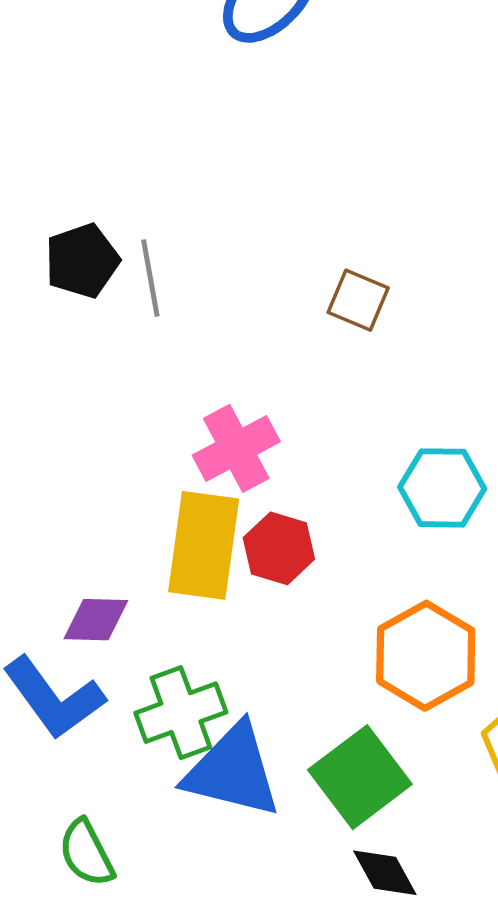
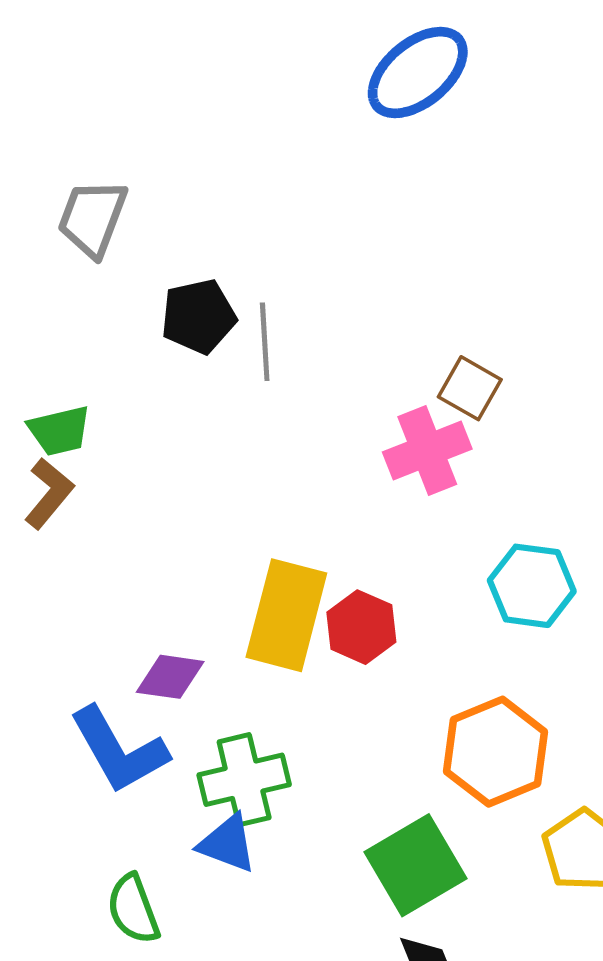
pink cross: (236, 448) -> (427, 451), moved
blue triangle: (233, 771) -> (227, 844), moved, size x0.6

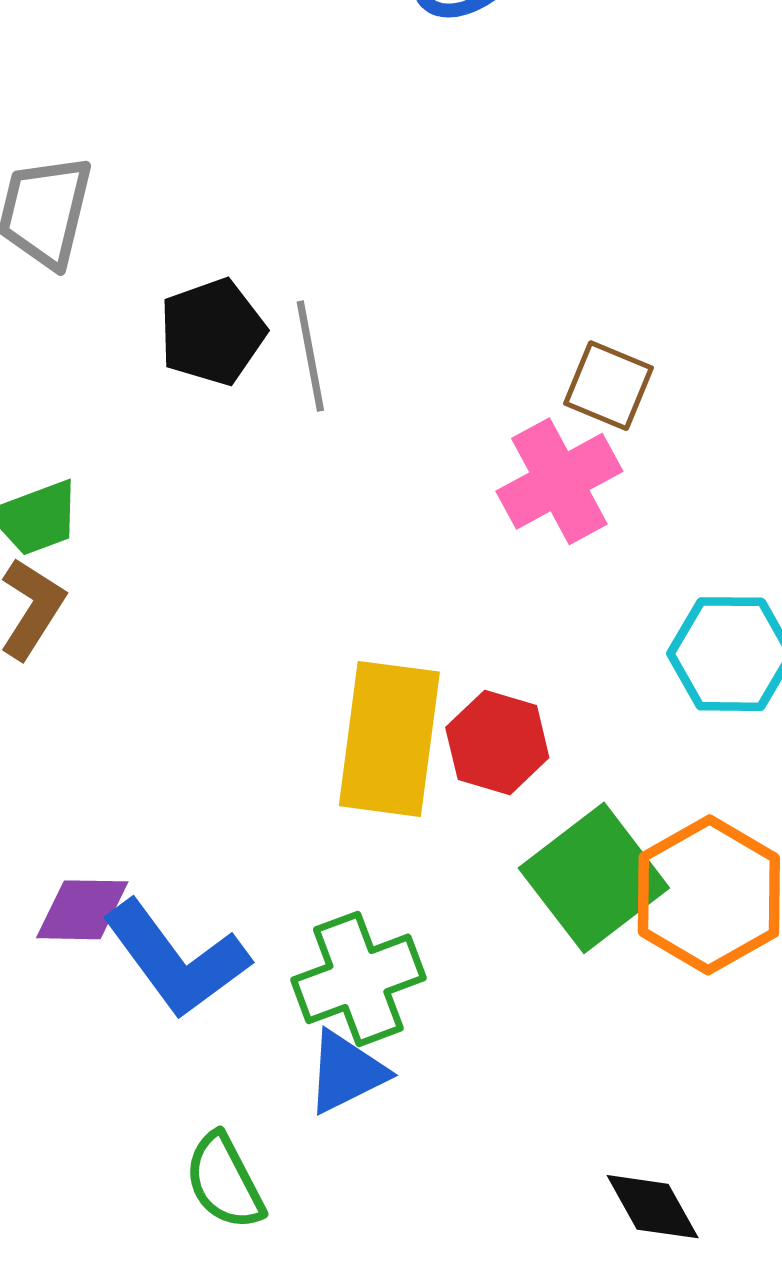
purple diamond: (170, 677) -> (82, 910), moved
blue triangle: (227, 844) -> (346, 1072), turned -40
green square: (416, 865) -> (594, 878), moved

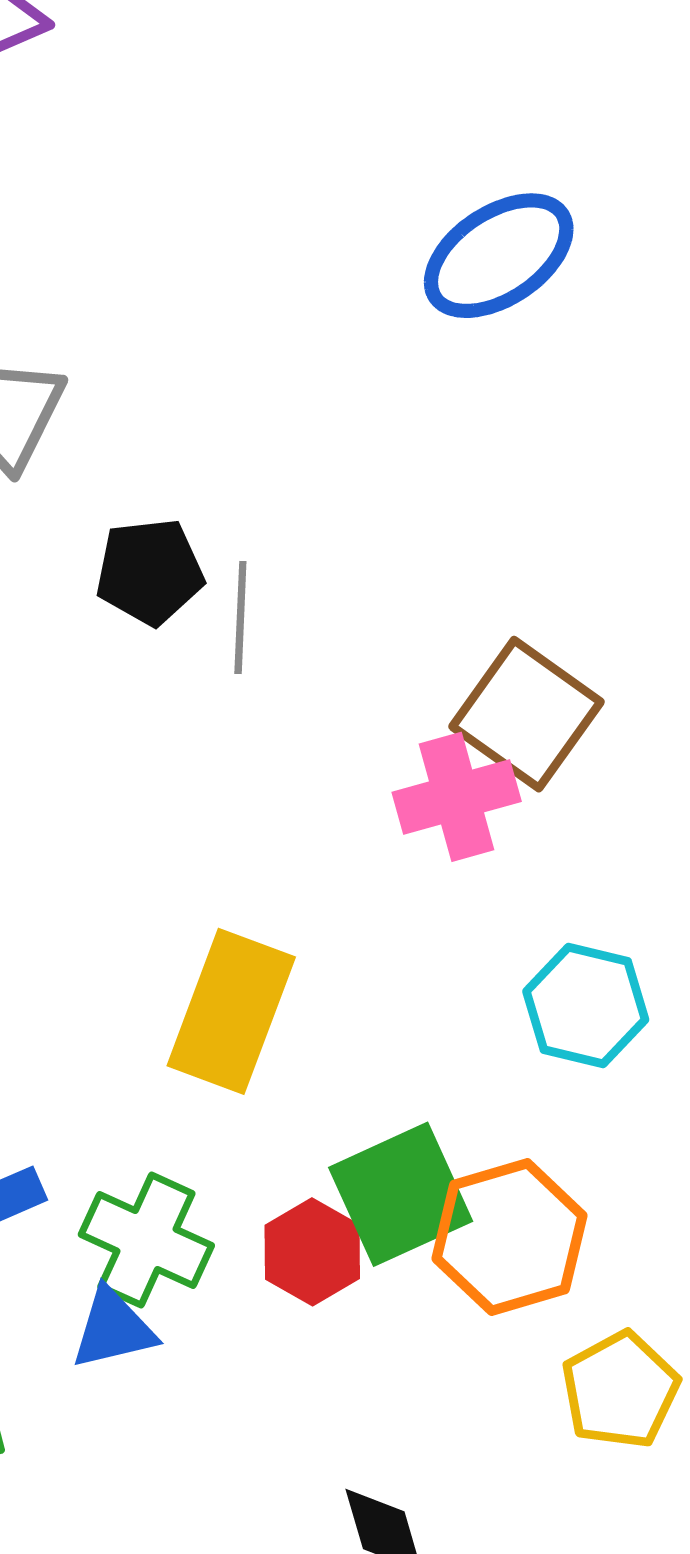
brown square: (608, 386) -> (526, 714), size x1.6
red hexagon: (497, 742) -> (312, 1252), moved
green cross: (358, 979) -> (146, 1240), turned 32

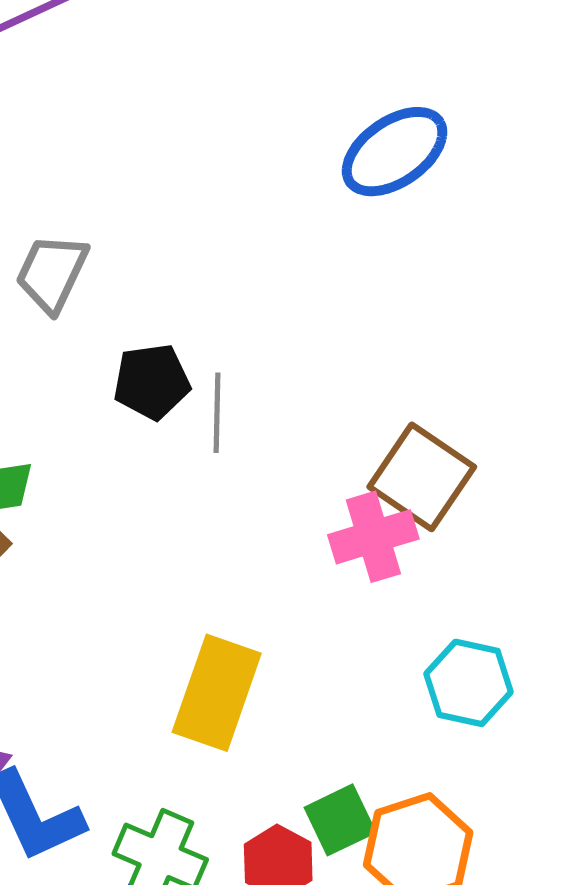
green square: (401, 1194) -> (340, 820), size x0.7

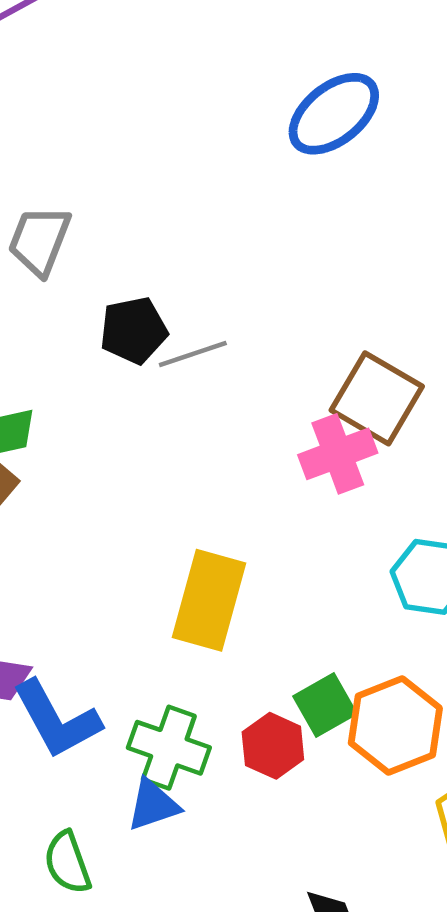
gray line: (217, 413) -> (193, 354), turned 74

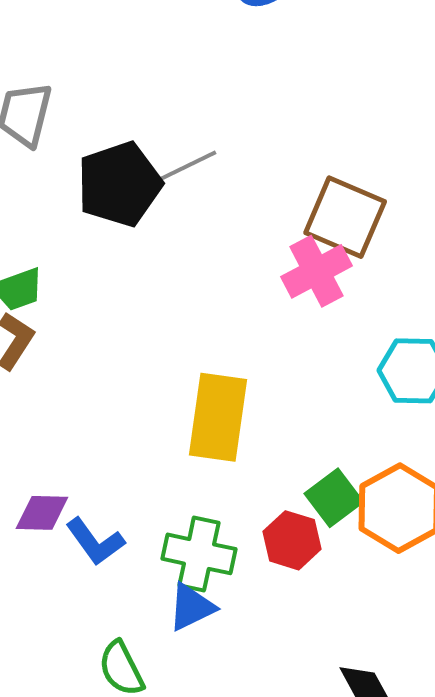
black pentagon: (134, 330) -> (120, 184), size x1.4
gray line: (193, 354) -> (187, 166), moved
blue L-shape: (57, 719) -> (95, 542), size x0.7

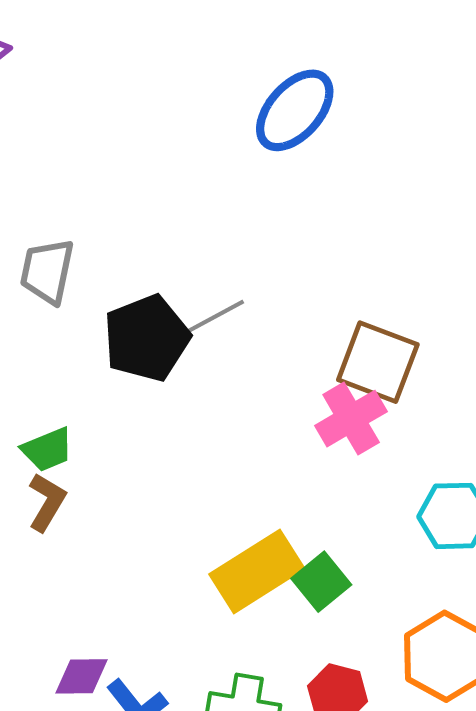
yellow rectangle: (218, 417) -> (257, 571), turned 52
green square: (334, 498) -> (321, 582), moved

